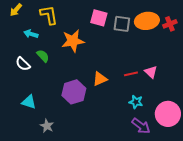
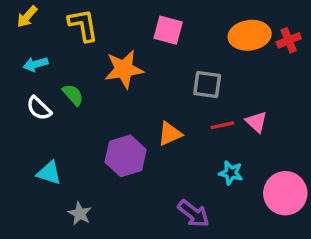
gray square: (122, 24) -> (207, 85), moved
cyan arrow: (31, 34) -> (36, 64), moved, turned -32
purple arrow: (141, 126) -> (194, 214), moved

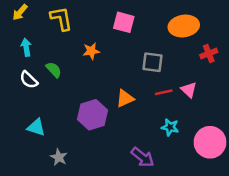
red cross: (289, 40) -> (209, 54), moved
cyan arrow: (36, 64) -> (26, 47), turned 96
orange star: (124, 69) -> (91, 51), size x0.6

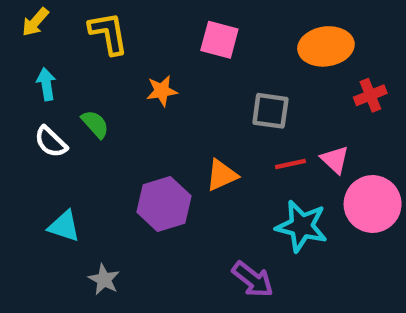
cyan star: (170, 127) -> (302, 226), size x1.6
pink circle: (210, 142) -> (373, 204), moved

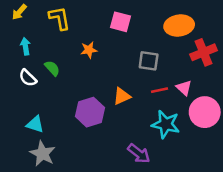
red cross: (370, 95) -> (203, 52), size x1.5
gray star: (104, 279) -> (42, 154), moved, size x1.5

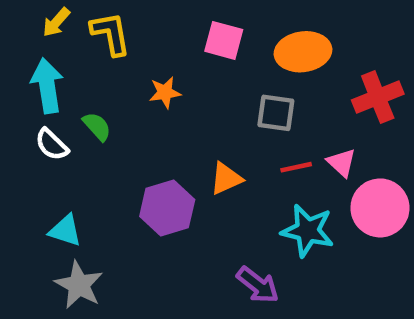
yellow arrow: (19, 12) -> (56, 22), moved
orange ellipse: (179, 25) -> (303, 52), moved
cyan arrow: (25, 46) -> (47, 86), size x1.6

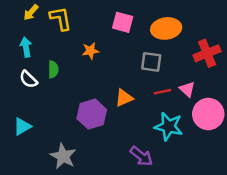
cyan arrow: (47, 86) -> (26, 47), size x0.7
green semicircle: (97, 126) -> (53, 69), turned 42
cyan triangle: (65, 231) -> (22, 126), moved, turned -48
gray star: (79, 285) -> (63, 156), moved

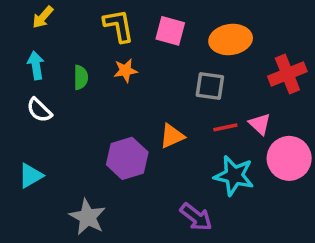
yellow L-shape: (61, 19) -> (119, 26), moved
green semicircle: (53, 69) -> (81, 77), moved

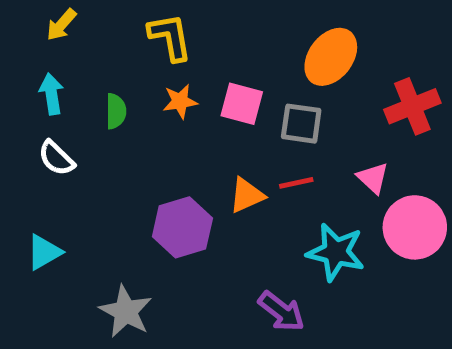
pink square: (170, 31) -> (242, 104), moved
orange ellipse: (231, 39) -> (331, 57), turned -45
red line: (225, 127) -> (296, 183), moved

